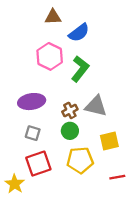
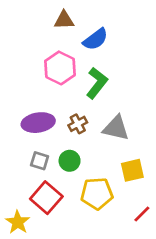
brown cross: (70, 111) -> (78, 124), moved
green circle: (70, 131) -> (70, 161), moved
red square: (38, 164) -> (46, 198), turned -30
red line: (117, 177) -> (142, 214), turned -35

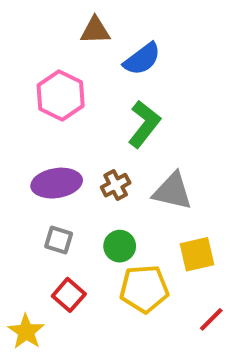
pink hexagon: (60, 68) -> (61, 96), moved
green circle: (70, 161) -> (120, 246), moved
red square: (46, 198) -> (69, 295), size x0.7

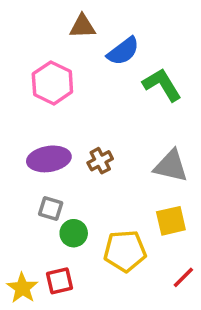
green L-shape: (144, 124) -> (162, 85), moved, turned -69
gray triangle: (173, 191) -> (171, 166), moved
green circle: (120, 246) -> (74, 233), moved
red square: (69, 295) -> (60, 281), moved, turned 36

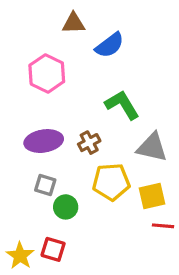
green L-shape: (162, 85) -> (122, 105), moved
yellow pentagon: (125, 251) -> (111, 182), moved
red line: (183, 277) -> (163, 226), moved, turned 50
red square: (60, 281) -> (53, 249), turned 30

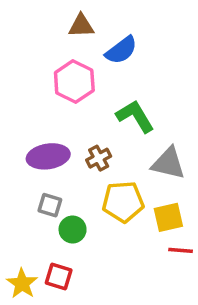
pink hexagon: (47, 73) -> (74, 82), moved

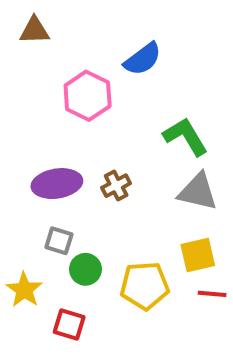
brown triangle: (81, 26) -> (34, 30), moved
green L-shape: (135, 116) -> (186, 137), moved
yellow pentagon: (123, 202) -> (145, 286), moved
yellow star: (22, 283) -> (24, 290), moved

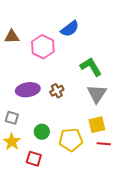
brown triangle: (34, 30) -> (12, 37), moved
gray triangle: (198, 192) -> (97, 94), turned 50
gray square: (59, 241) -> (12, 118), moved

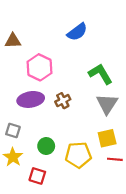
pink hexagon: (43, 47) -> (40, 67), moved

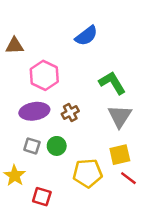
gray square: (13, 130) -> (32, 146), moved
green circle: (46, 146) -> (57, 146), moved
red line: (115, 159) -> (128, 178), turned 32

